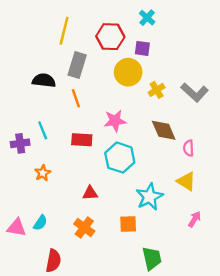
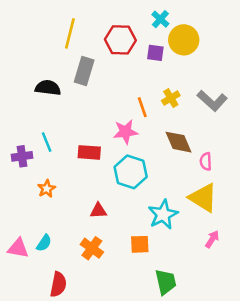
yellow circle: (128, 72) -> (184, 40), moved
orange line: (76, 98) -> (142, 107), moved
yellow triangle: (186, 181) -> (203, 198), size x1.4

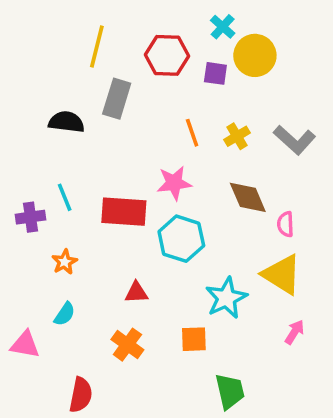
orange line: (142, 107) -> (192, 133), moved
red rectangle: (89, 152) -> (124, 212), size x1.4
cyan semicircle: (44, 243) -> (65, 314), moved

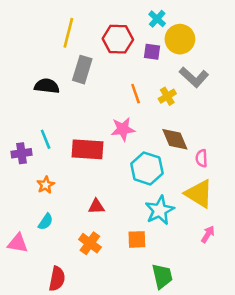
gray L-shape: (294, 140) -> (194, 77), moved
cyan hexagon: (181, 239) -> (147, 168), moved

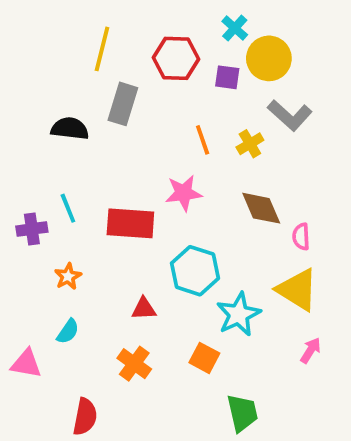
cyan hexagon: (147, 168) -> (195, 271), moved
orange square: (137, 239) -> (204, 358), turned 30

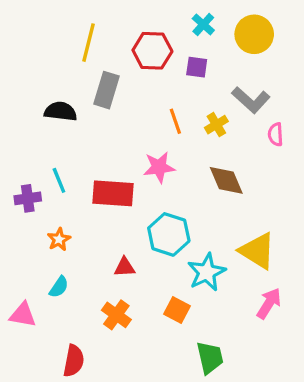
yellow circle: (269, 58) -> (254, 34), moved
pink semicircle: (301, 237) -> (275, 134), moved
pink arrow: (311, 350) -> (269, 303), size x1.4

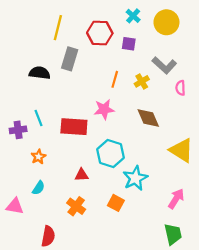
orange line: (175, 121) -> (115, 79), turned 35
yellow triangle: (257, 251) -> (182, 150), moved
green trapezoid: (210, 358) -> (173, 234), moved

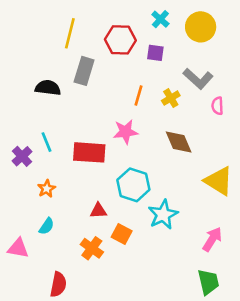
purple cross: (18, 130) -> (22, 156), turned -35
orange square: (116, 203) -> (122, 234), moved

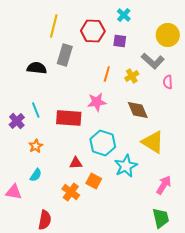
yellow circle: (201, 27) -> (168, 35), moved
yellow triangle: (219, 181) -> (153, 142), moved

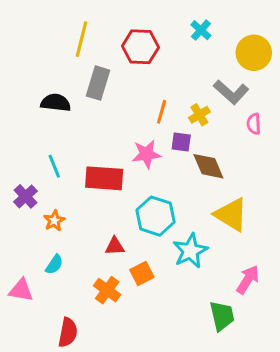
cyan cross: (124, 15) -> (201, 30), moved
purple square: (120, 41) -> (181, 142), moved
purple cross: (17, 121) -> (25, 196), moved
orange square: (94, 181) -> (142, 274), turned 35
green trapezoid: (161, 218) -> (222, 316), moved

